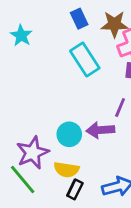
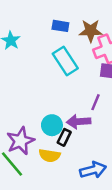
blue rectangle: (79, 19) -> (60, 26), turned -56
black rectangle: (75, 189) -> (64, 137), moved

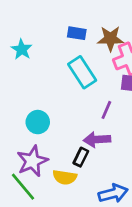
purple line: (96, 102) -> (106, 110), moved
cyan circle: (52, 125) -> (38, 122), moved

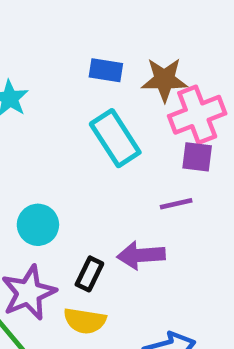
purple line: (106, 110) -> (176, 204), moved, turned 54
black rectangle: (81, 157) -> (89, 274), moved

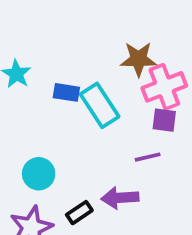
blue rectangle: (106, 70) -> (66, 92), moved
black rectangle: (89, 274) -> (79, 213), turned 30

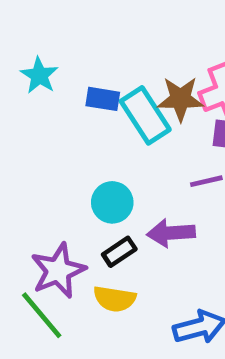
brown star: (138, 59) -> (180, 99), moved
cyan circle: (39, 174) -> (112, 202), moved

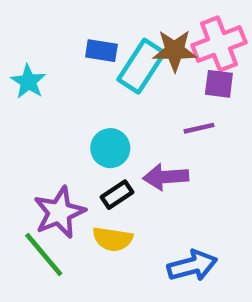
cyan star: (39, 75) -> (28, 82), moved
cyan rectangle: (145, 115) -> (141, 66), turned 66

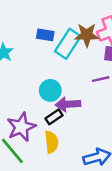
purple arrow: (166, 177) -> (68, 104), moved
yellow semicircle: (113, 239) -> (52, 142), turned -105

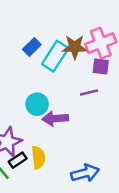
blue rectangle: (45, 35) -> (32, 47), turned -54
black rectangle: (54, 117) -> (18, 160), moved

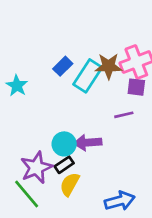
cyan circle: (37, 104) -> (64, 144), moved
yellow semicircle: (38, 157) -> (70, 184), turned -145
black rectangle: (18, 160) -> (64, 165), moved

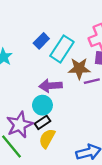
brown star: (109, 66) -> (79, 68), moved
purple arrow: (88, 143) -> (51, 86), moved

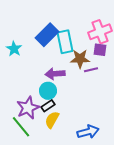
blue rectangle: (41, 41) -> (47, 35), size x1.6
cyan rectangle: (62, 49) -> (65, 42), turned -45

